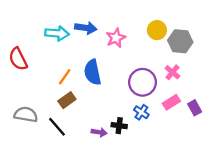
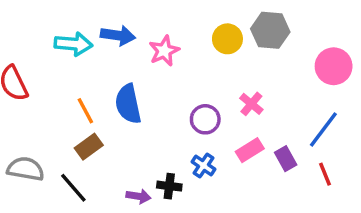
gray hexagon: (180, 41) -> (270, 30), moved
orange line: (65, 77) -> (85, 111), turned -63
purple circle: (142, 82) -> (205, 119), size x0.7

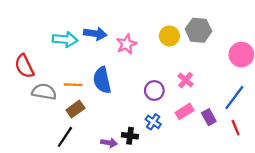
orange line: (85, 111) -> (73, 85), turned -60
gray semicircle: (26, 169) -> (44, 92), moved
black line: (73, 188) -> (65, 137), turned 75

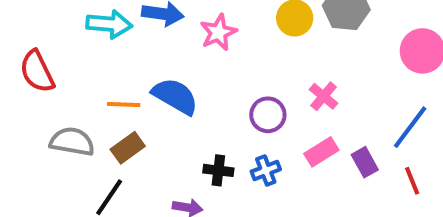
blue semicircle: (102, 80) -> (175, 96), turned 132
gray semicircle: (44, 92) -> (72, 142), moved
blue cross: (153, 122) -> (266, 170), turned 35
black cross: (130, 136) -> (218, 170), moved

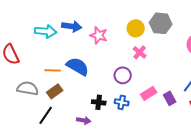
pink star: (218, 32) -> (99, 35), turned -30
pink cross: (324, 96) -> (140, 52), moved
blue cross: (266, 170) -> (122, 102), turned 32

